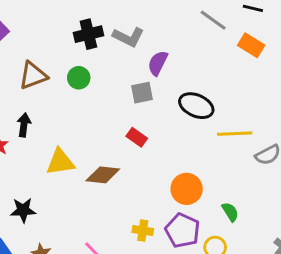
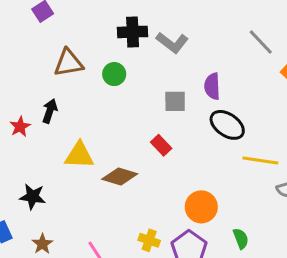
purple semicircle: (158, 63) -> (212, 86), moved, turned -40

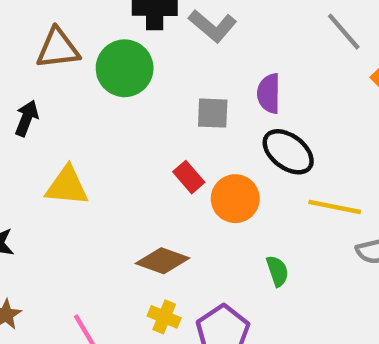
green circle: (114, 74) -> (125, 68), size x1.6
brown diamond: (120, 176) -> (162, 261), moved
orange circle: (201, 207) -> (235, 199), moved
green semicircle: (241, 239) -> (277, 271), moved

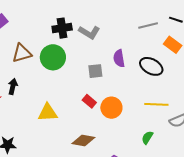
gray line: (344, 32) -> (148, 25), turned -54
black ellipse: (288, 152) -> (151, 66), moved
yellow triangle: (67, 186) -> (48, 113), moved
green semicircle: (277, 271) -> (147, 138), moved, turned -120

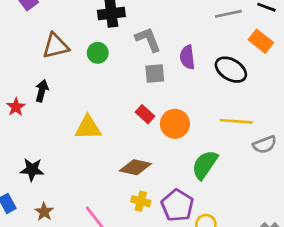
gray L-shape: (89, 32) -> (148, 39), moved, turned -145
green circle: (53, 57) -> (98, 53), size x0.6
green semicircle: (147, 138) -> (205, 165), moved, size x1.6

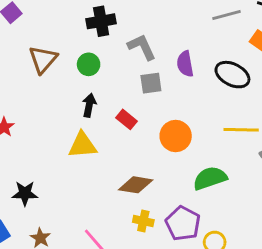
brown triangle: (56, 46) -> (43, 59), turned -32
black arrow: (42, 91) -> (89, 105), moved
red rectangle: (145, 114) -> (126, 119), moved
green semicircle: (205, 165) -> (210, 178), turned 40

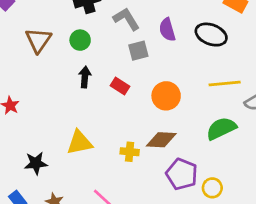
yellow triangle: (82, 145) -> (80, 143), moved
green semicircle: (210, 178) -> (221, 128), moved
brown diamond: (136, 185) -> (161, 140), moved
yellow cross: (143, 221) -> (130, 152), moved

